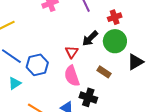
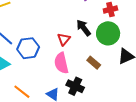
black arrow: (90, 38) -> (84, 28), turned 90

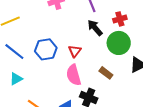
black arrow: (84, 28) -> (95, 28), moved
blue hexagon: (28, 48) -> (46, 49), moved

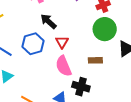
black arrow: (95, 28) -> (48, 21), moved
brown rectangle: (106, 73) -> (95, 60), turned -32

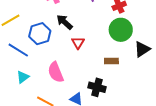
blue hexagon: (33, 44) -> (40, 34), moved
pink semicircle: (63, 66) -> (56, 72), moved

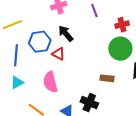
red triangle: (78, 43) -> (58, 54), moved, turned -40
blue line: (18, 50) -> (16, 55), turned 55

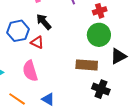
brown rectangle: (107, 78) -> (87, 65), size x1.5
black cross: (89, 102) -> (101, 89), moved

